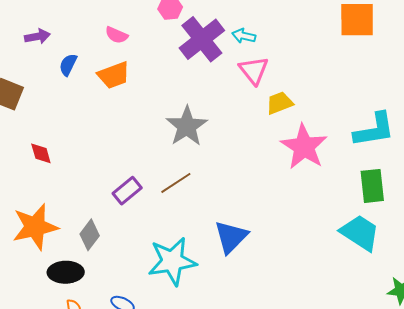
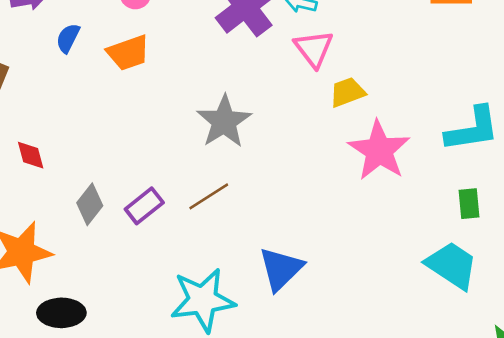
green rectangle: (372, 186) -> (469, 204), size x0.7
gray diamond: (90, 235) -> (90, 204), moved

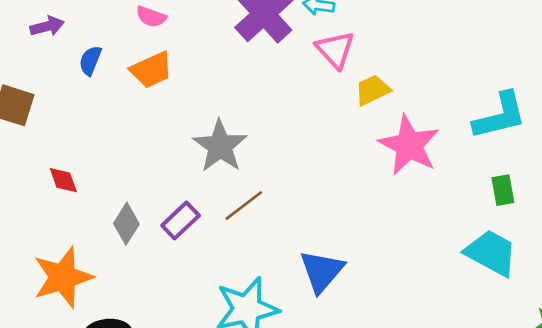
gray star: (224, 121) -> (220, 146), moved

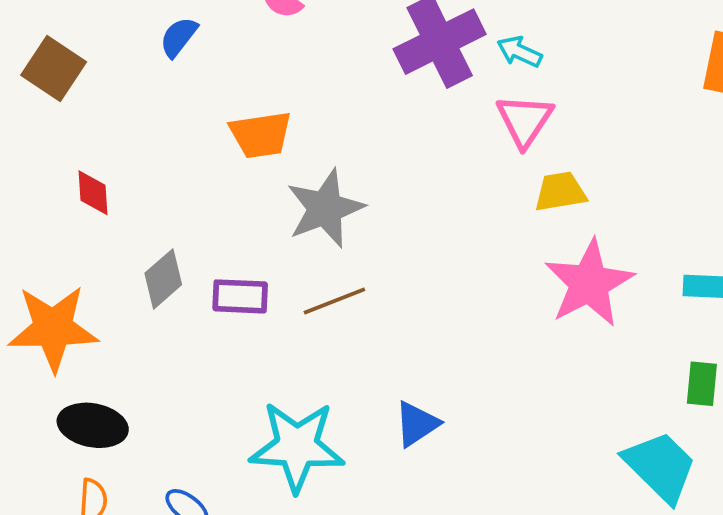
orange trapezoid: (151, 70) -> (261, 135), moved
purple rectangle: (181, 221) -> (240, 296), turned 30
blue triangle: (322, 271) -> (417, 424), size x0.7

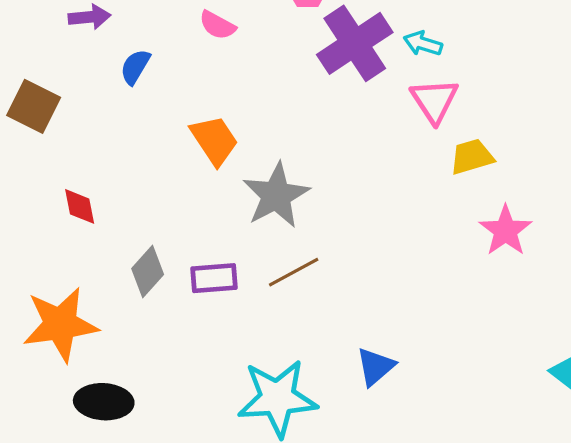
orange trapezoid: (261, 135) -> (214, 140), turned -108
pink star: (589, 283) -> (506, 231), size x0.7

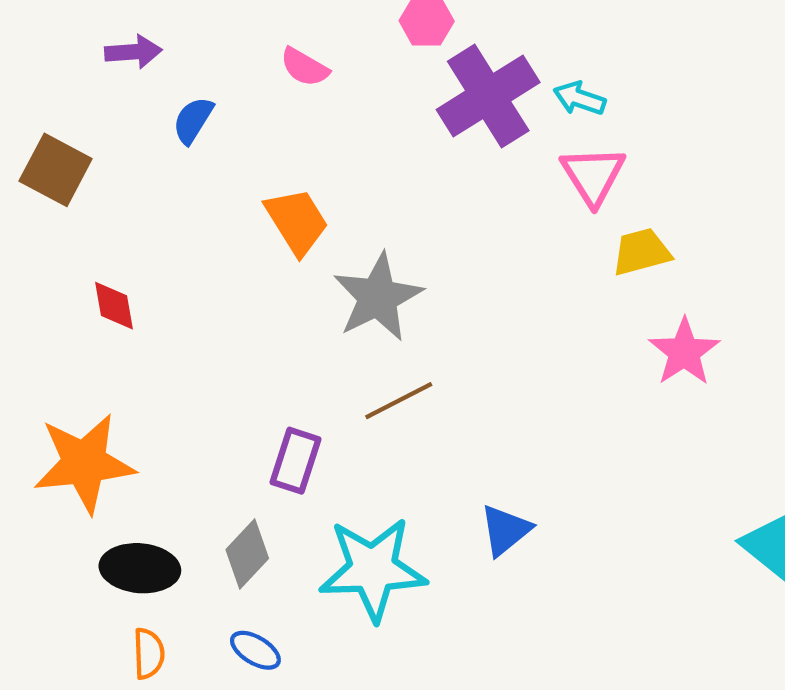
gray diamond: (148, 272) -> (247, 554), moved
purple rectangle: (214, 278) -> (296, 461), moved, turned -69

